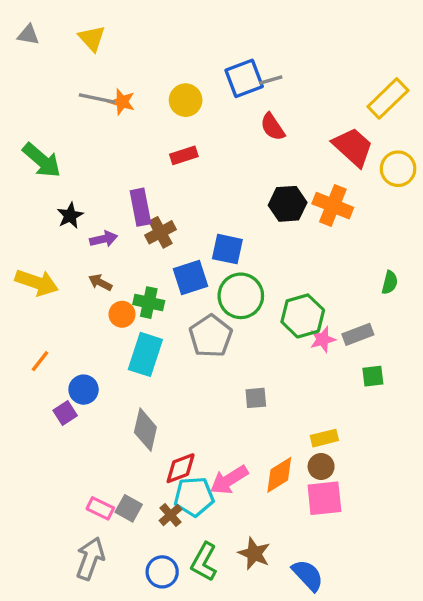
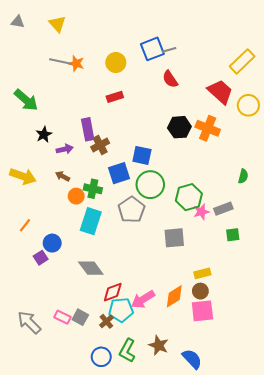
gray square: (256, 398) -> (174, 238), moved, size x1.5
gray diamond: (145, 430) -> (91, 268), turned -50
gray arrow: (90, 559) -> (29, 322), moved, turned -65

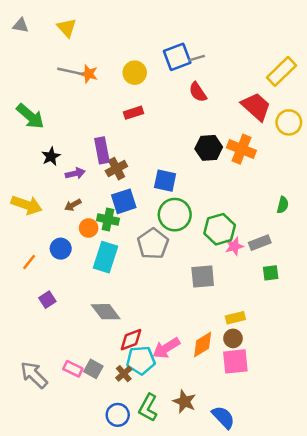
blue square: (119, 173) -> (124, 201), moved
brown arrow: (63, 176) -> (73, 205), turned -56
blue circle: (52, 243) -> (61, 249), moved

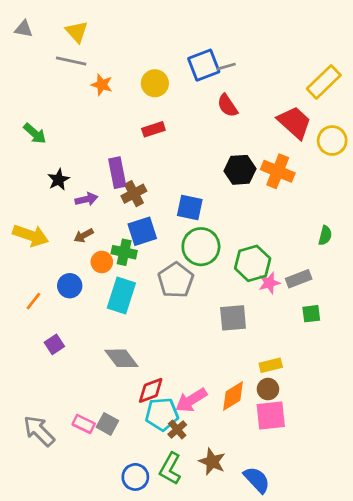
gray line: (70, 71) -> (71, 61), moved
green arrow: (30, 116) -> (35, 134), size x0.7
brown cross: (124, 374) -> (177, 430), moved

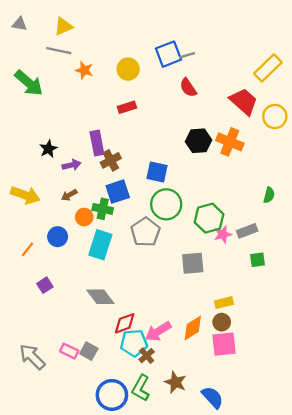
yellow triangle: (77, 32) -> (63, 26), turned 48
green arrow: (35, 134) -> (29, 83), moved, size x1.5
blue circle: (135, 477) -> (112, 395), size x1.4

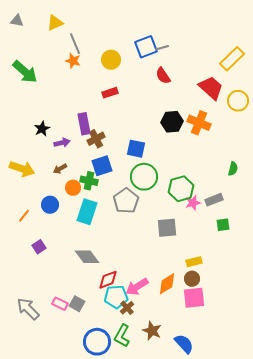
gray line: (59, 51) -> (75, 44), moved, turned 55

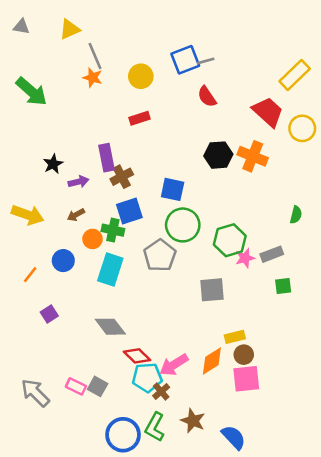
yellow rectangle: (194, 262) -> (235, 337), moved
red diamond: (108, 280) -> (137, 356), turned 65

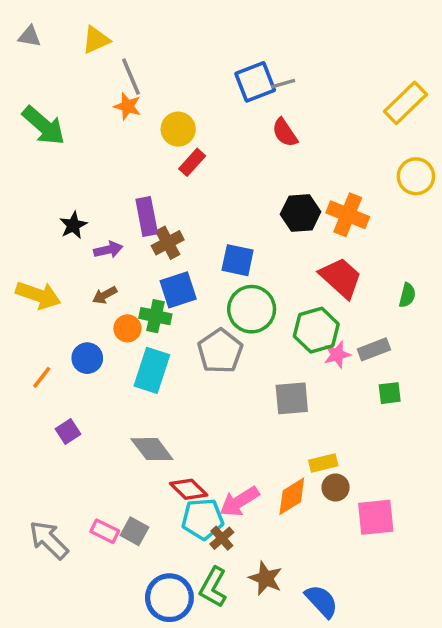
yellow circle: (141, 76) -> (178, 129), moved
red trapezoid: (268, 112) -> (341, 278), moved
red rectangle: (140, 118) -> (192, 162), turned -30
pink square: (246, 379) -> (376, 517), moved

